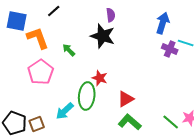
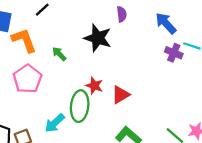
purple semicircle: (111, 15) -> (122, 14), moved
blue arrow: (163, 23) -> (166, 23), turned -60
red triangle: (126, 99) -> (120, 95), moved

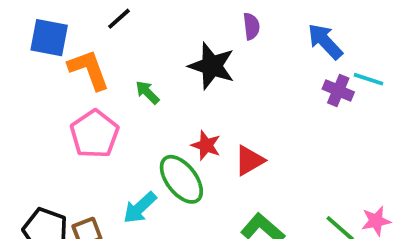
green ellipse: (80, 106) -> (181, 179), turned -44

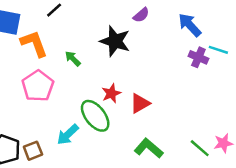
purple semicircle: (251, 26) -> (141, 15), turned 56
red star: (206, 145) -> (111, 93), turned 30

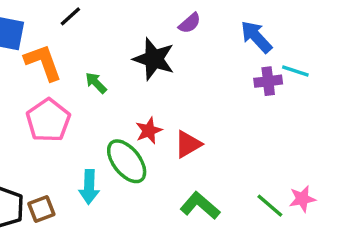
purple cross: (198, 57) -> (268, 81), turned -30
cyan arrow: (68, 134) -> (89, 187), turned -45

